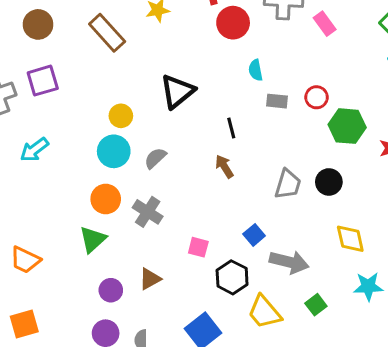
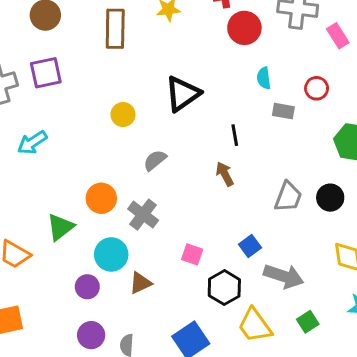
brown rectangle: (107, 33) -> (115, 29), turned 39
red circle: (317, 97) -> (317, 88), moved
cyan circle: (114, 151) -> (111, 254), moved
green triangle: (93, 239) -> (60, 227), moved
purple circle: (111, 290) -> (87, 287), moved

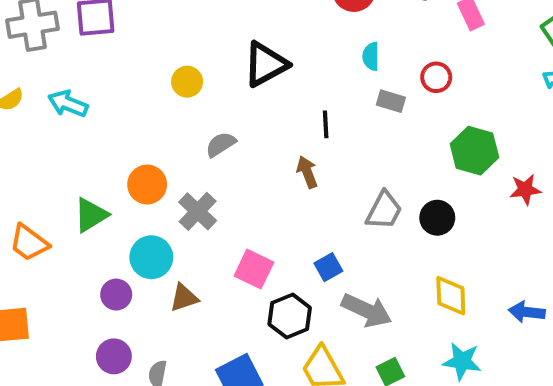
cyan arrow: (32, 143) -> (68, 104), turned 48
pink square: (192, 254) -> (254, 269), size x1.4

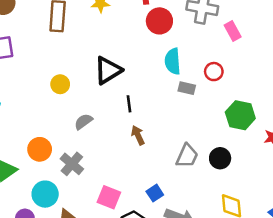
cyan semicircle: (371, 56) -> (173, 61), size x1.5
black line: (326, 124) -> (129, 104), moved

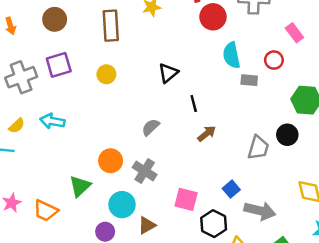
pink rectangle: (233, 31) -> (294, 33), moved
black triangle: (108, 70) -> (168, 73), size x0.7
yellow circle: (60, 84) -> (106, 74), moved
brown arrow: (138, 135) -> (207, 134), turned 84
black circle: (220, 158) -> (287, 135), moved

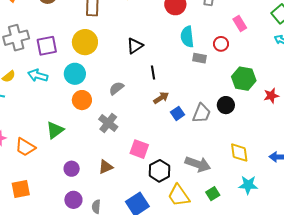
purple square: (59, 65) -> (47, 46), moved
yellow circle: (106, 74) -> (85, 42), size x1.6
orange circle: (111, 161) -> (82, 100), moved
blue square: (231, 189) -> (178, 113), moved
cyan circle: (122, 205) -> (75, 74), moved

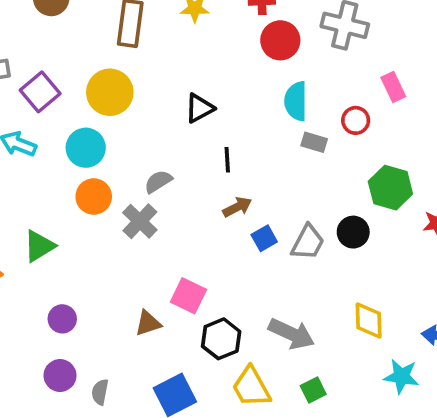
purple square: (47, 46) -> (40, 92), turned -35
gray cross: (108, 123) -> (140, 221), moved
brown triangle: (106, 167) -> (148, 323), moved
cyan star: (248, 185) -> (401, 376), moved

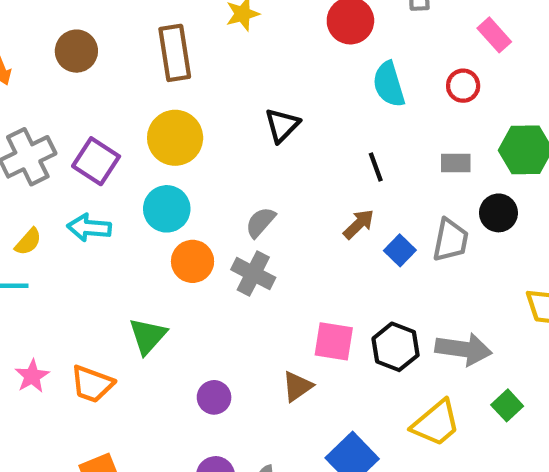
gray rectangle: (314, 142) -> (456, 163), moved
black line: (227, 160) -> (376, 167), moved
purple circle: (62, 319) -> (214, 397), moved
black hexagon: (221, 339) -> (396, 347), moved
yellow trapezoid: (251, 387) -> (436, 423), turned -84

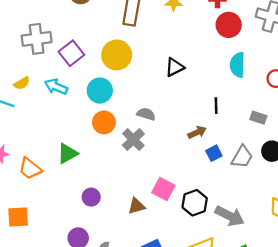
gray semicircle: (260, 222) -> (146, 114), turned 48

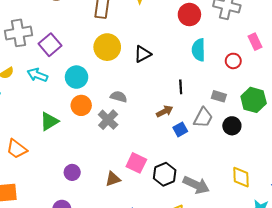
yellow circle: (117, 55) -> (107, 47), moved
green triangle: (67, 153) -> (49, 121), moved
gray trapezoid: (242, 157) -> (203, 118), moved

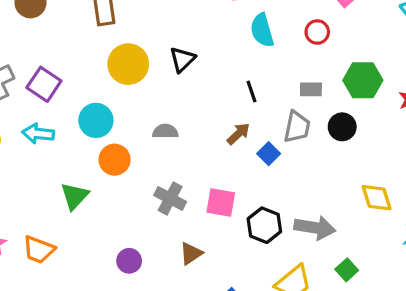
gray cross: (108, 120) -> (170, 198), moved
pink square: (136, 163) -> (221, 202), moved

